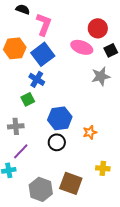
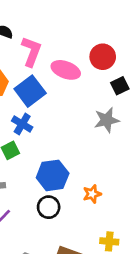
pink ellipse: (82, 47) -> (66, 70), moved

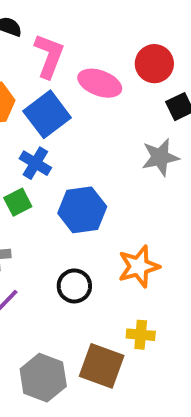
blue hexagon: (53, 175) -> (82, 210), moved
orange star: (92, 194) -> (139, 266), size x1.5
yellow cross: (109, 241) -> (141, 335), moved

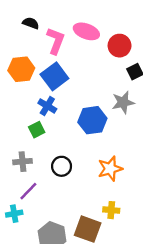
pink ellipse: (100, 83) -> (86, 31), moved
blue hexagon: (82, 210) -> (92, 120), moved
black circle: (74, 286) -> (62, 166), moved

